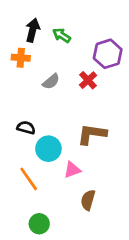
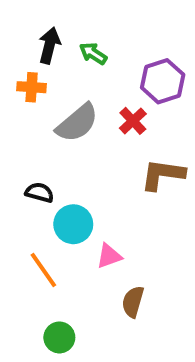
gray semicircle: (51, 81) -> (77, 123), size x1.6
brown L-shape: (92, 134) -> (163, 175), moved

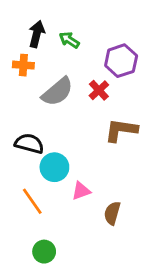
black semicircle: (39, 192) -> (29, 144), size x1.4
brown semicircle: (133, 302) -> (112, 213), moved

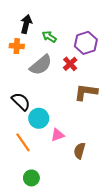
green arrow: (69, 40) -> (49, 37), moved
black semicircle: (29, 144) -> (21, 102), turned 30

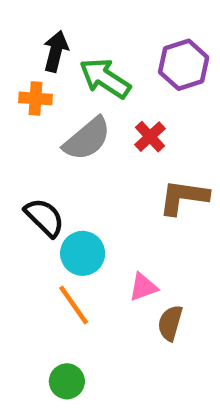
green arrow: (49, 37) -> (105, 78), size x1.6
purple hexagon: (86, 43) -> (184, 65), moved
pink triangle: (58, 135) -> (143, 287), moved
orange line: (23, 142) -> (74, 305), moved

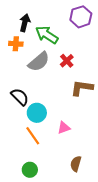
purple hexagon: (184, 65) -> (81, 17), moved
brown semicircle: (170, 323) -> (76, 164), moved

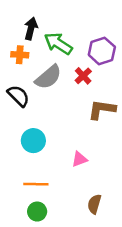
purple hexagon: (81, 17) -> (102, 51), moved
black semicircle: (20, 97) -> (18, 96), moved
cyan circle: (37, 113) -> (33, 141), moved
orange line: (33, 136) -> (36, 184), moved, turned -54

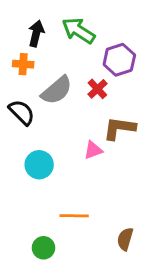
green arrow: (58, 44) -> (78, 31), moved
pink triangle: (79, 159) -> (93, 150), moved
orange line: (36, 184) -> (74, 216), moved
brown semicircle: (94, 204) -> (125, 239), moved

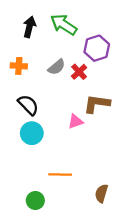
orange cross: (23, 64) -> (19, 66), moved
gray semicircle: (57, 90) -> (57, 67), moved, size x0.7
black semicircle: (22, 112) -> (28, 105), moved

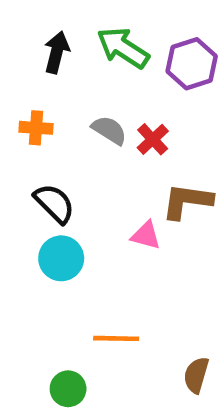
purple hexagon: (97, 48) -> (192, 64), moved
gray semicircle: (57, 67) -> (109, 130), turned -108
pink triangle: (75, 121) -> (146, 235), turned 35

